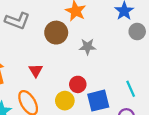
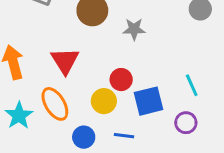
red triangle: (36, 70) -> (65, 61), size x1.5

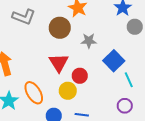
red triangle: (65, 61) -> (59, 63), moved
blue square: (148, 101) -> (114, 61), moved, turned -30

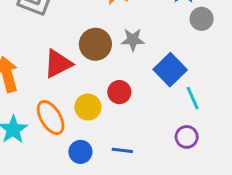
brown circle: (60, 28) -> (95, 44), moved
red triangle: (59, 63) -> (58, 64), moved, turned 35
yellow circle: (68, 91) -> (88, 107), moved

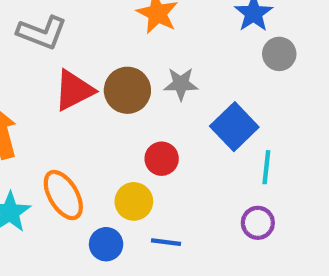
red triangle: (58, 64) -> (74, 90), moved
cyan line: (193, 98) -> (266, 167), turned 30
yellow circle: (88, 107) -> (134, 201), moved

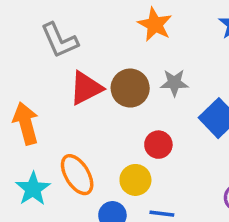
gray L-shape: (42, 33) -> (59, 40), turned 45

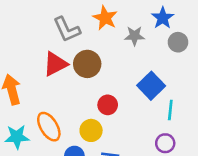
gray L-shape: (59, 40) -> (67, 29), moved
gray star: (174, 83) -> (135, 36), moved
cyan star: (33, 189) -> (17, 137), turned 30

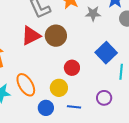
purple circle: (165, 143) -> (104, 98), moved

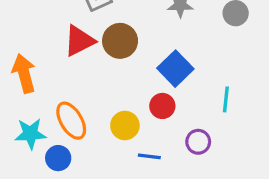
blue square: (106, 53) -> (175, 69), moved
red circle: (72, 68) -> (162, 106), moved
blue circle: (46, 108) -> (58, 158), moved

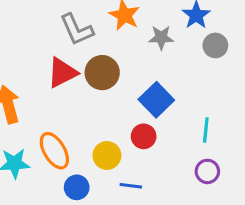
purple circle: (198, 142) -> (207, 171), moved
blue circle: (58, 158) -> (77, 187), moved

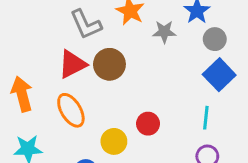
blue square: (156, 100) -> (219, 75), moved
orange ellipse: (54, 151) -> (71, 110), moved

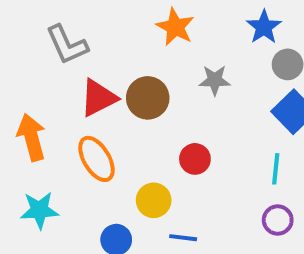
gray L-shape: (86, 24) -> (67, 45), moved
gray star: (164, 32) -> (215, 80), moved
red circle: (148, 124) -> (195, 159), moved

